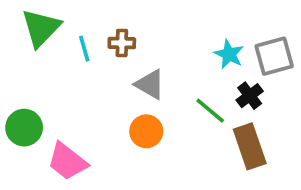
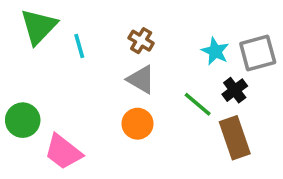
brown cross: (122, 43) -> (141, 41), moved, turned 30

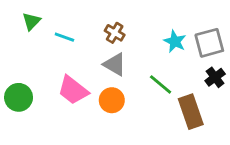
green triangle: (39, 26) -> (31, 21), size x0.6
cyan line: (79, 46) -> (64, 37), turned -54
black cross: (235, 90) -> (215, 77), moved
pink trapezoid: (63, 152) -> (73, 90), moved

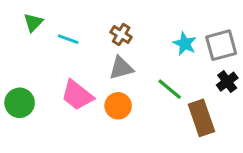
gray triangle: (115, 64) -> (121, 68), turned -45

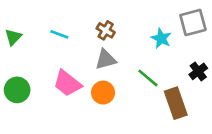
green triangle: (33, 22) -> (13, 37), moved
gray square: (221, 45) -> (193, 22), moved

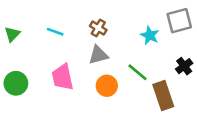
pink trapezoid: (67, 83) -> (63, 77), turned 40
orange circle: (103, 93) -> (107, 86), moved

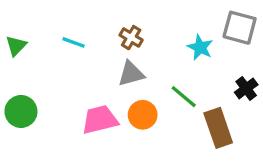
gray square: (179, 21) -> (240, 28), turned 30
pink trapezoid: (63, 77) -> (100, 120), moved, turned 88

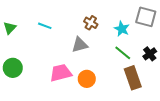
brown cross: (131, 38) -> (91, 23), moved
green line: (184, 97) -> (123, 53), moved
orange circle: (143, 115) -> (87, 79), moved

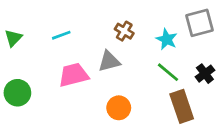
gray square: (146, 17) -> (200, 23), turned -30
cyan line: (45, 26) -> (61, 35), turned -40
pink trapezoid: (61, 73) -> (74, 75), moved

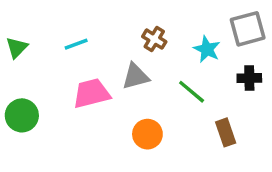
green line: (168, 72) -> (192, 92), moved
black cross: (205, 74) -> (249, 78), moved, turned 36
brown rectangle: (182, 106) -> (226, 132), size x0.7

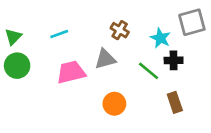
black cross: (249, 78) -> (174, 60), moved
green circle: (22, 115) -> (17, 66), moved

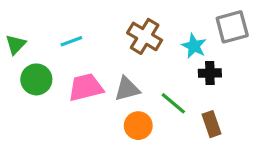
brown cross: (120, 30) -> (145, 36), size x1.5
gray triangle: (105, 59) -> (127, 89), moved
green circle: (17, 66) -> (36, 79), moved
green line: (149, 71) -> (173, 103), moved

